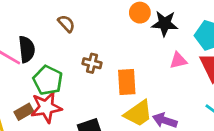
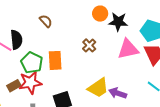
pink triangle: (178, 60) -> (128, 49), size x1.6
brown cross: (92, 63) -> (89, 45), moved, turned 32
orange rectangle: (127, 82) -> (55, 60), moved

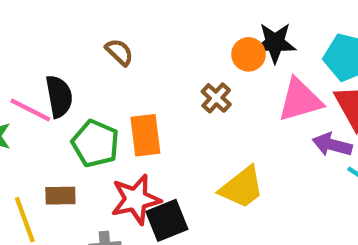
orange circle: (100, 14) -> (249, 54), moved
red star: (30, 83) -> (136, 199), moved
brown rectangle: (14, 86) -> (60, 196), turned 32
purple arrow: (118, 93) -> (332, 145), moved

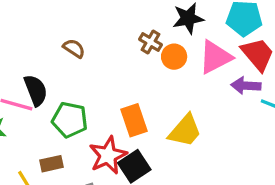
orange circle: (249, 54) -> (174, 57), moved
brown cross: (216, 98) -> (150, 42), moved
orange rectangle: (145, 135) -> (134, 120), moved

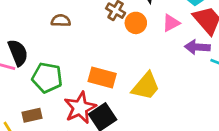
brown semicircle: (74, 48) -> (61, 21), moved, turned -30
pink triangle: (215, 57) -> (171, 23), size x0.6
orange rectangle: (134, 120) -> (102, 77), turned -56

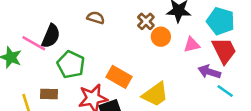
black semicircle: (18, 53) -> (51, 36), turned 30

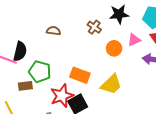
orange circle: (161, 37) -> (114, 48), moved
brown rectangle: (49, 94) -> (25, 86), moved

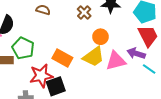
pink triangle: (134, 40) -> (116, 61), moved, size x1.5
yellow trapezoid: (111, 84) -> (94, 57), moved

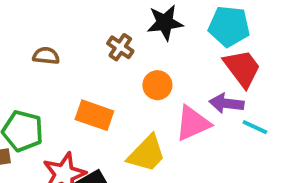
yellow trapezoid: (94, 57) -> (147, 154), moved
orange rectangle: (62, 58) -> (94, 115), moved

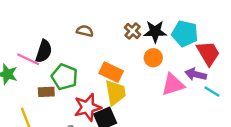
black star: (165, 23) -> (155, 32), moved
cyan pentagon: (229, 26) -> (185, 34), moved
yellow trapezoid: (147, 154) -> (115, 93), moved, turned -60

